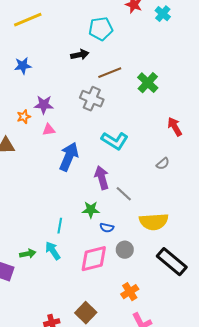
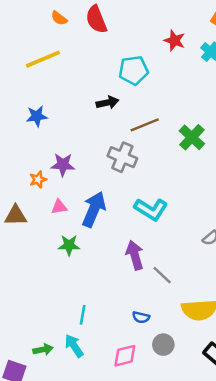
pink triangle: (49, 130) -> (59, 207), moved
blue arrow: (69, 157) -> (94, 209), moved
green star: (91, 210) -> (69, 245), moved
pink diamond: (94, 259) -> (125, 356), size x0.7

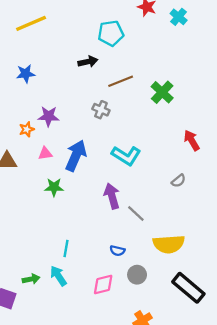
gray cross: (122, 157) -> (101, 110), size x0.7

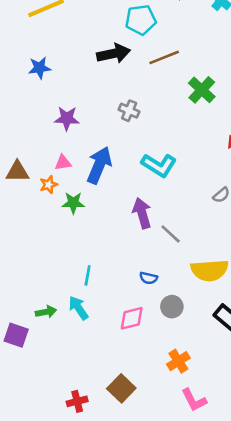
black arrow: (88, 62) -> (113, 54), size x1.4
brown line: (121, 81) -> (164, 57), moved
orange star: (27, 129) -> (49, 185), moved

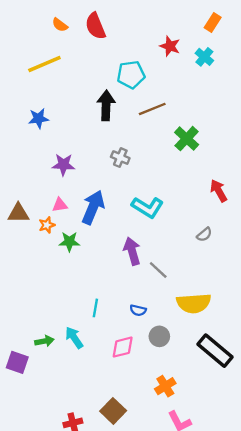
black arrow: (113, 54) -> (106, 105), turned -76
cyan line: (88, 275) -> (95, 308), moved

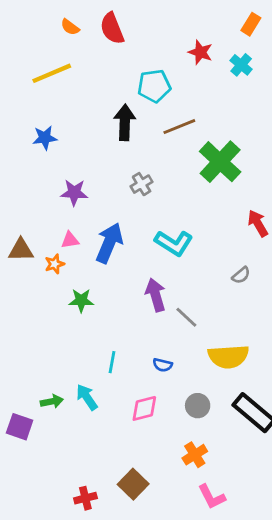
green cross: (187, 139) -> (220, 162), size x1.4
gray cross: (120, 158) -> (142, 184), turned 36
green star: (69, 242) -> (81, 300), moved
gray circle: (159, 336) -> (198, 406), moved

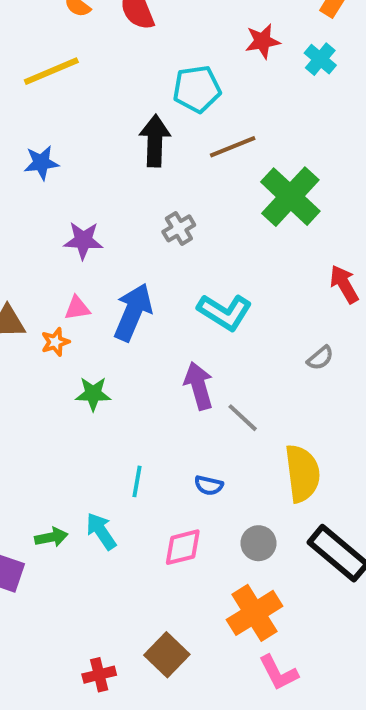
red star: (200, 52) -> (262, 41), turned -30
yellow semicircle: (228, 357) -> (302, 473), turned -93
orange cross: (195, 455) -> (255, 613), size x1.5

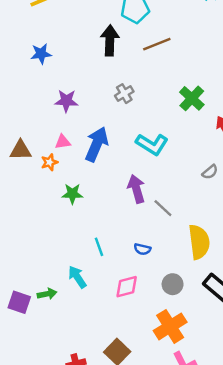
green cross: (290, 197) -> (192, 98), moved, size x0.7
cyan line: (137, 481) -> (99, 247), turned -30
green arrow: (51, 537) -> (47, 294), moved

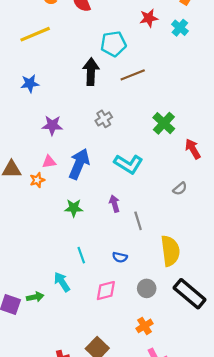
purple arrow: (136, 189) -> (114, 204), size x0.7
green star: (72, 194) -> (74, 208), moved
gray line: (163, 208) -> (138, 221), turned 30
orange cross: (170, 326) -> (145, 326), size x0.6

